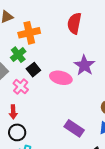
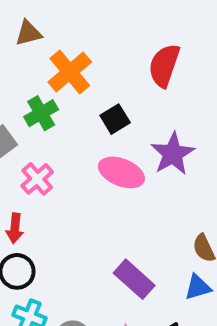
orange cross: (29, 33) -> (70, 72), turned -35
black square: (33, 70) -> (115, 119), moved

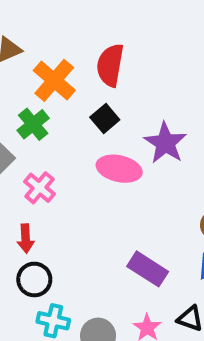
red semicircle: (164, 65) -> (110, 65), moved

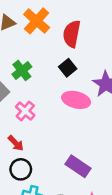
orange cross: (54, 80) -> (37, 21), moved
red arrow: (26, 238) -> (16, 143), turned -42
purple rectangle: (148, 269) -> (78, 166), moved

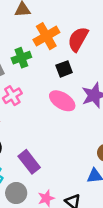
orange cross: (37, 21) -> (46, 36), moved
purple rectangle: (78, 166) -> (29, 162), moved

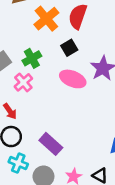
green cross: (21, 58) -> (32, 58), moved

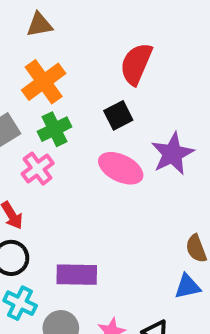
orange cross: (46, 19) -> (44, 82), moved
purple rectangle: (51, 144) -> (77, 275), turned -45

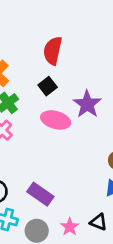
purple rectangle: (77, 275) -> (40, 194), turned 45

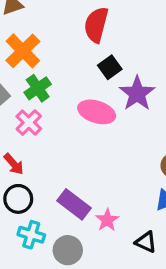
black square: (48, 86) -> (110, 67), moved
pink star: (70, 227) -> (107, 220), moved

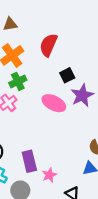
red semicircle: (96, 25) -> (48, 45), moved
purple rectangle: (74, 204) -> (29, 161), turned 30

